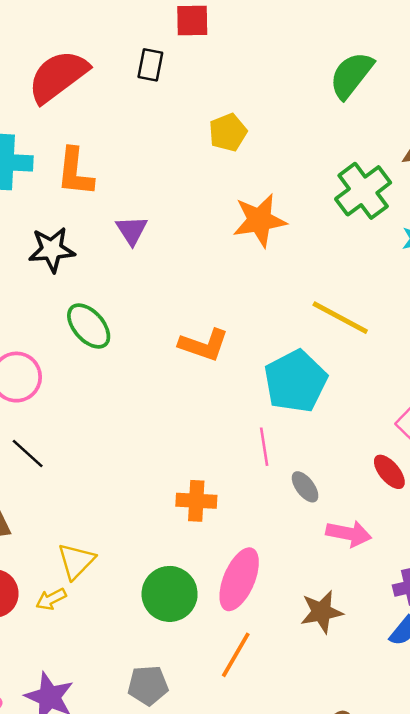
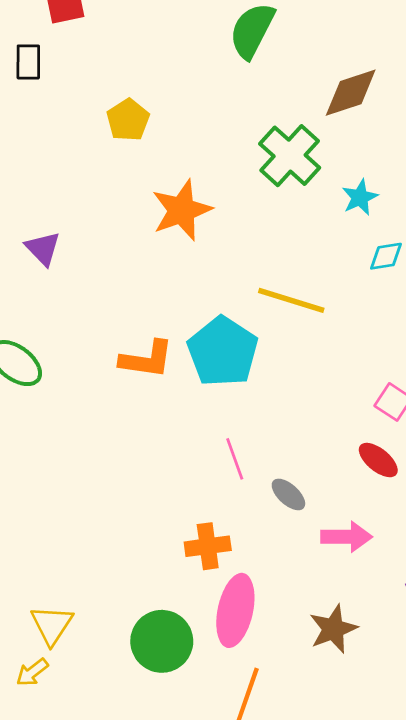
cyan pentagon: (296, 381) -> (223, 352), moved
orange cross: (196, 501) -> (208, 546), moved

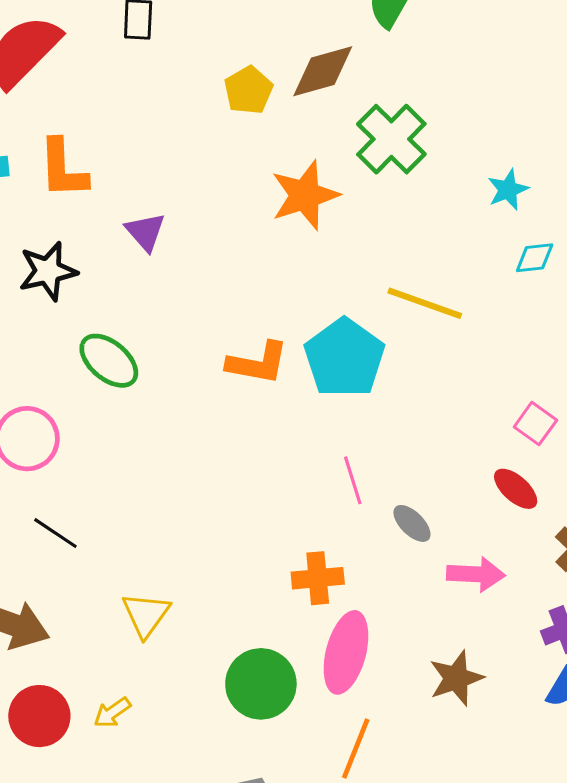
brown diamond: (351, 93) -> (323, 71), moved
green cross: (290, 156) -> (391, 139), moved
yellow triangle: (52, 625) -> (146, 615), moved

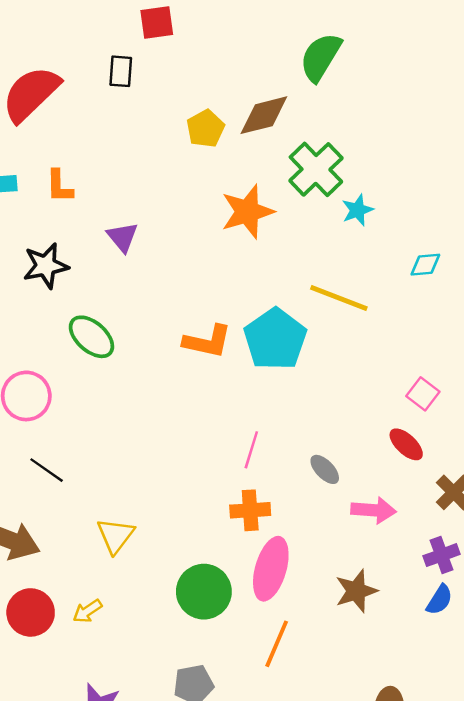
orange L-shape: (63, 169) -> (59, 186), size x0.7
cyan star: (508, 190) -> (357, 210), moved
pink line: (353, 480) -> (251, 450), moved, turned 33

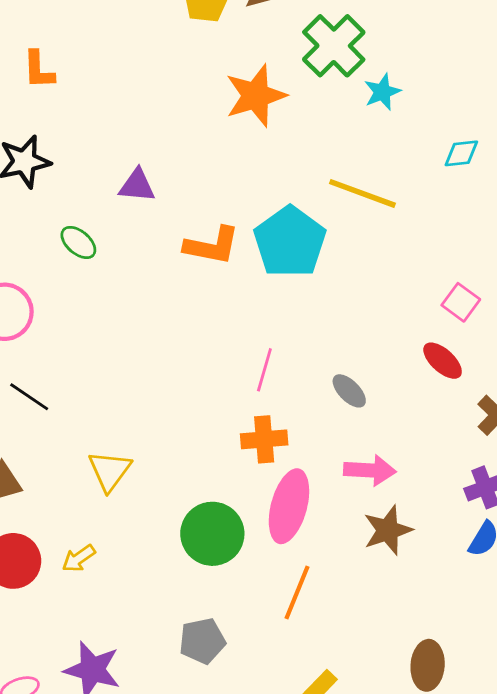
purple triangle: (122, 237) -> (137, 186), moved, turned -44
green ellipse: (91, 337) -> (78, 242), size x0.7
pink arrow: (373, 510) -> (370, 470), moved

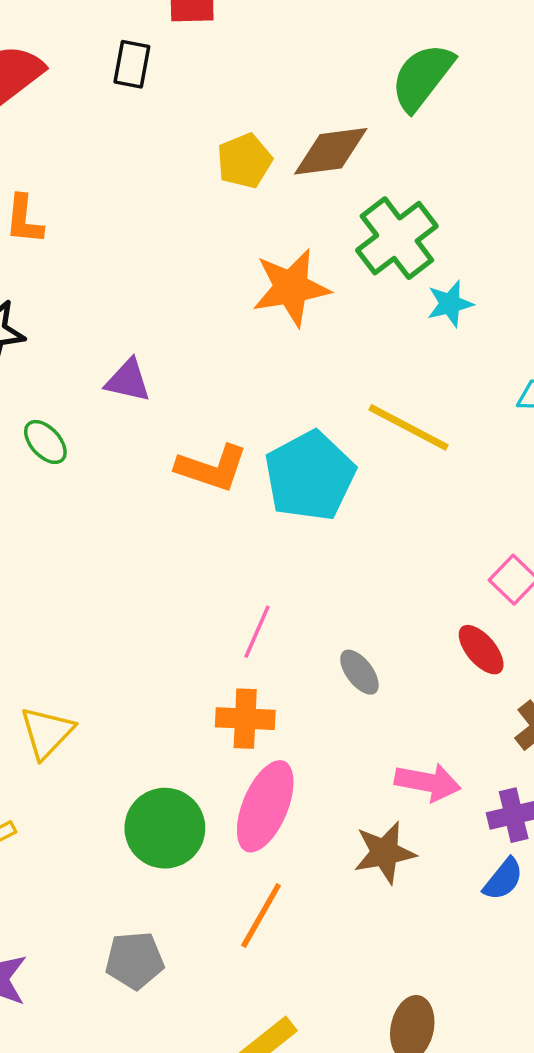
pink arrow: (370, 470) -> (428, 782), moved

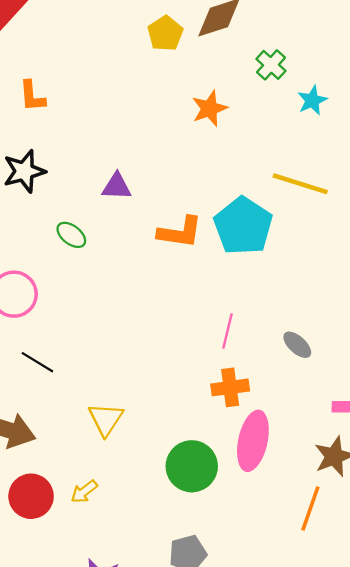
green cross: (397, 238) -> (271, 65), size x0.6
orange star: (291, 288) -> (209, 108), size x0.7
orange line: (261, 915) -> (310, 508), moved

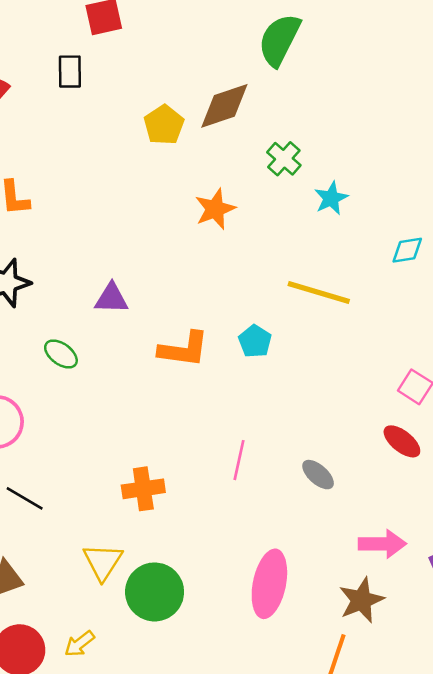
cyan pentagon: (243, 226) -> (255, 341), size x0.5
orange cross: (230, 387) -> (143, 489), moved
green circle: (192, 466) -> (155, 592), moved

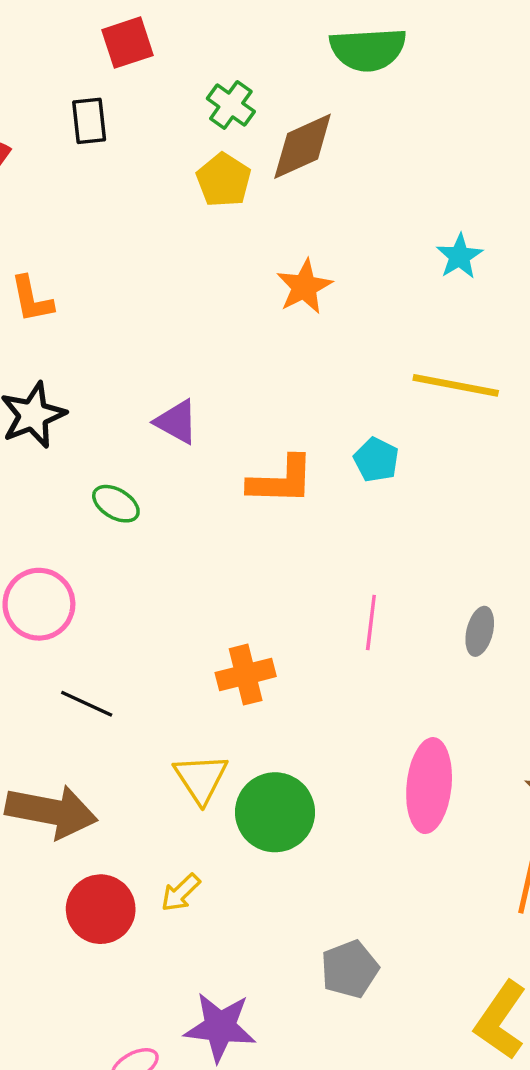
green semicircle: (279, 40) -> (368, 49), turned -114
green cross: (284, 159) -> (231, 105), moved
purple triangle: (111, 298) -> (177, 422), turned 33
gray ellipse: (318, 475) -> (480, 631), turned 68

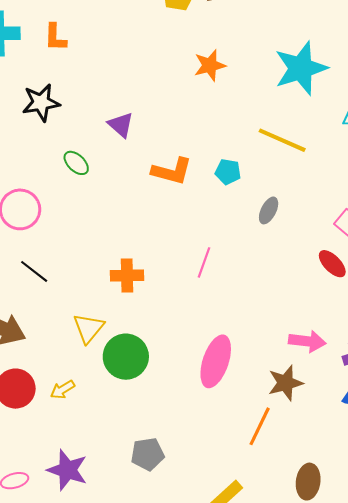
cyan star: (459, 256) -> (301, 68), size x2.0
cyan pentagon: (376, 460) -> (228, 172), turned -30
gray ellipse: (480, 631) -> (269, 210), moved

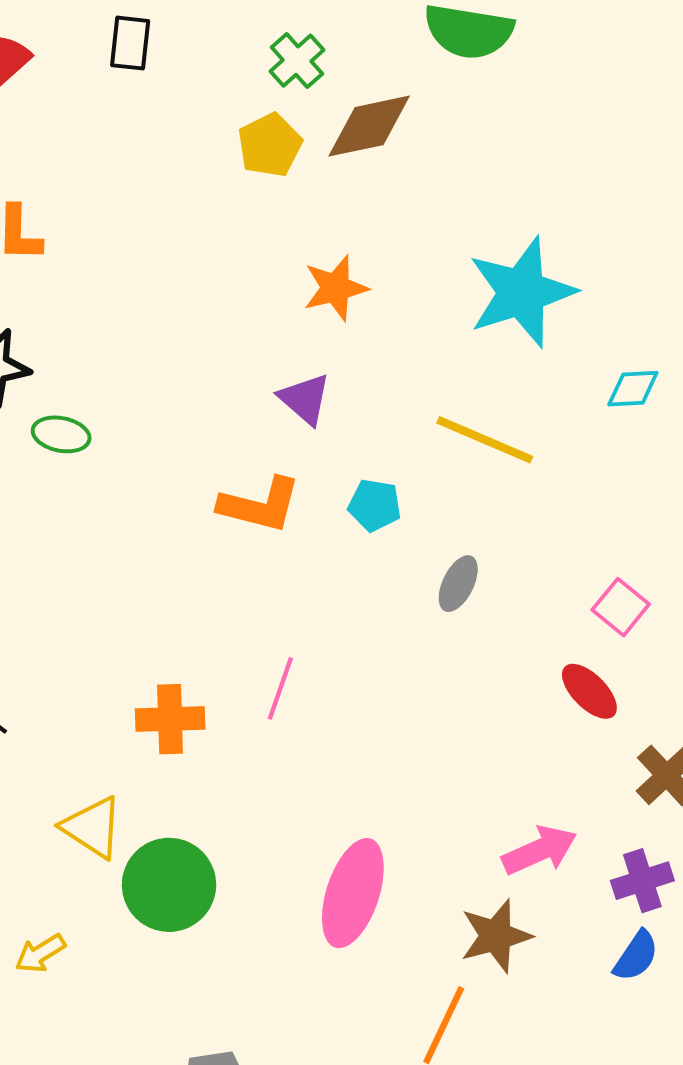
purple triangle: (121, 125) -> (305, 399), moved
green ellipse: (76, 163) -> (61, 434), moved, turned -32
pink line: (204, 262) -> (280, 688), moved
yellow triangle: (89, 328) -> (92, 827), turned -36
pink arrow: (307, 341) -> (540, 850), turned -30

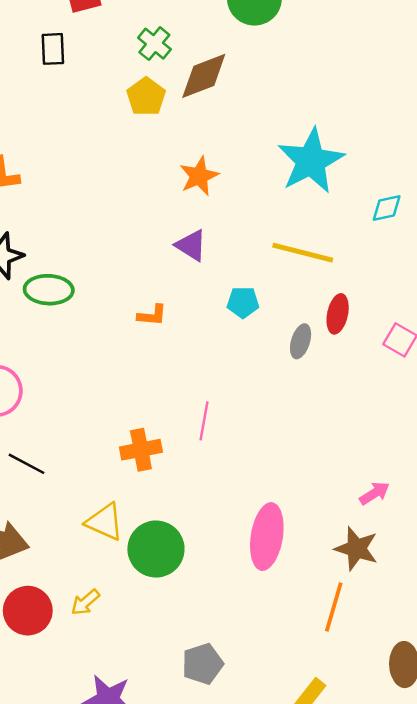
green ellipse: (61, 434) -> (49, 290), size x1.4
orange L-shape: (260, 505) -> (152, 315), moved, size x0.6
red ellipse: (589, 691) -> (338, 314), moved, turned 66
pink arrow: (540, 850) -> (374, 493), size x0.7
brown star: (496, 936) -> (356, 549), turned -30

